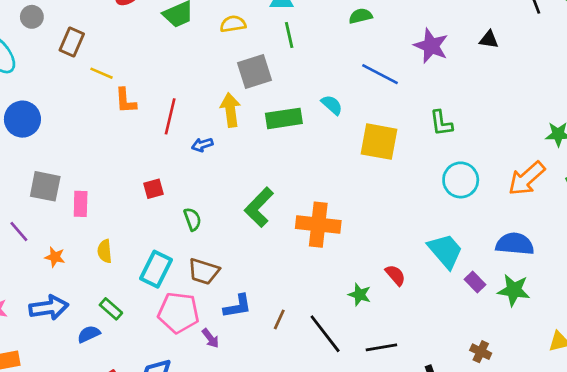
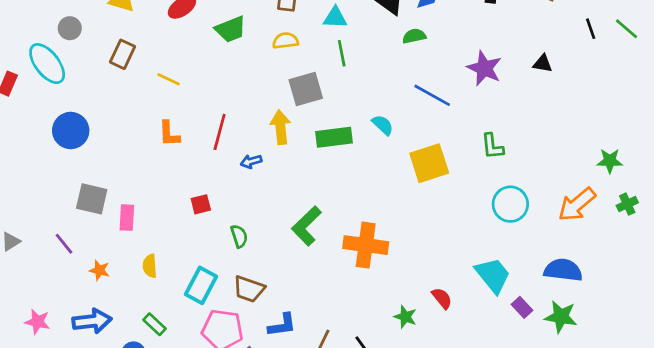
gray circle: (32, 17) -> (70, 28), moved
yellow line: (101, 73) -> (169, 79), moved
orange L-shape: (126, 101) -> (169, 134), moved
yellow square: (379, 142) -> (429, 163), turned -30

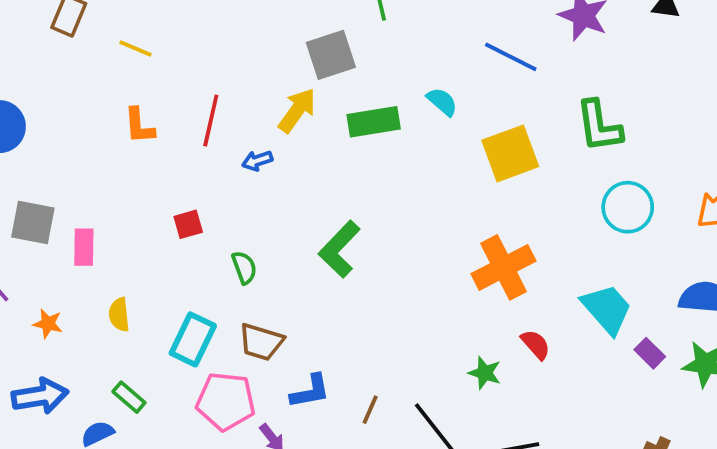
yellow arrow: (280, 127) -> (297, 110), turned 44
green L-shape: (492, 146) -> (599, 126), size x1.4
orange cross: (366, 245) -> (503, 267), moved, turned -33

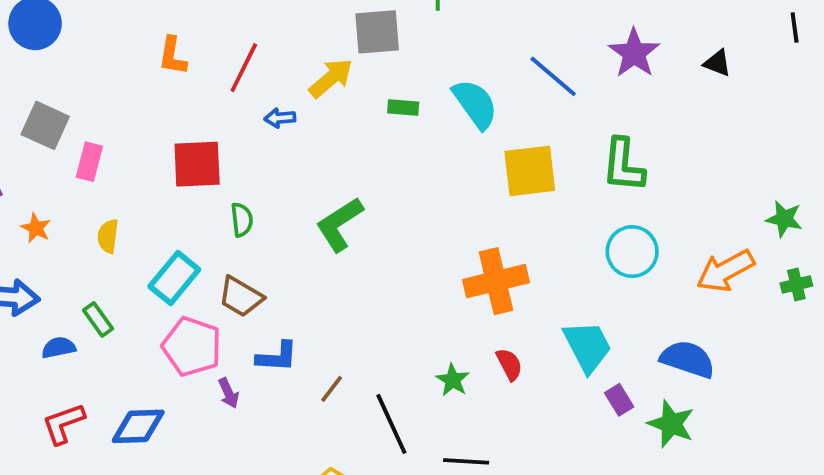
cyan semicircle: (442, 102) -> (475, 104), size x1.6
green rectangle: (374, 122) -> (403, 107), size x0.6
red square: (188, 224) -> (197, 164), size x1.8

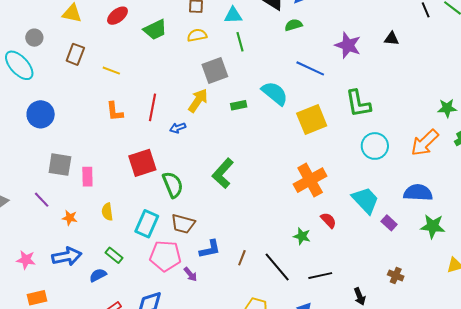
green semicircle: (242, 220) -> (173, 185), size x1.5
green star: (671, 424) -> (433, 226), moved

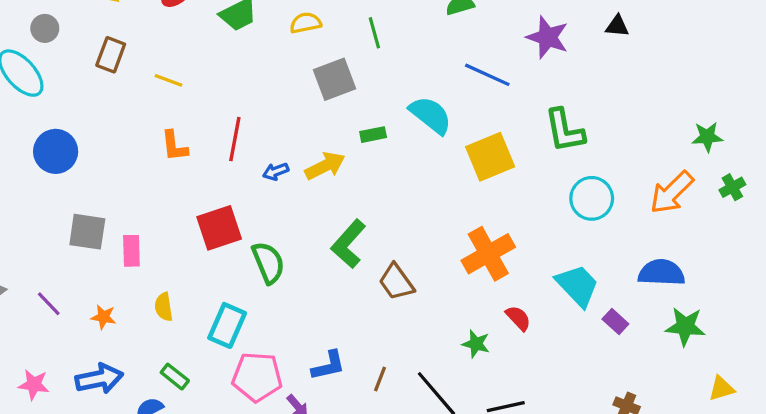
yellow arrow: (198, 101) -> (325, 166), moved, turned 30
purple line: (42, 200) -> (49, 304), moved
brown trapezoid: (183, 224) -> (396, 282), moved, turned 40

